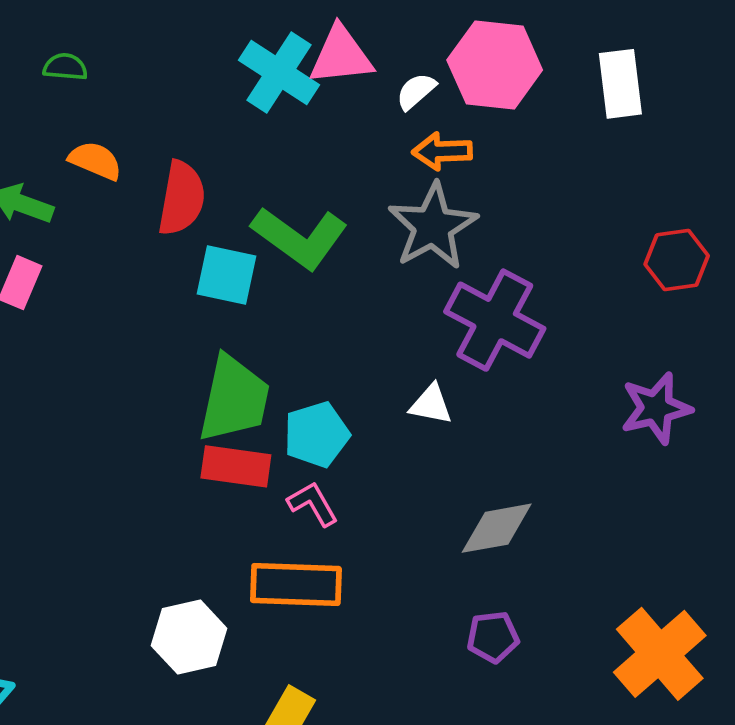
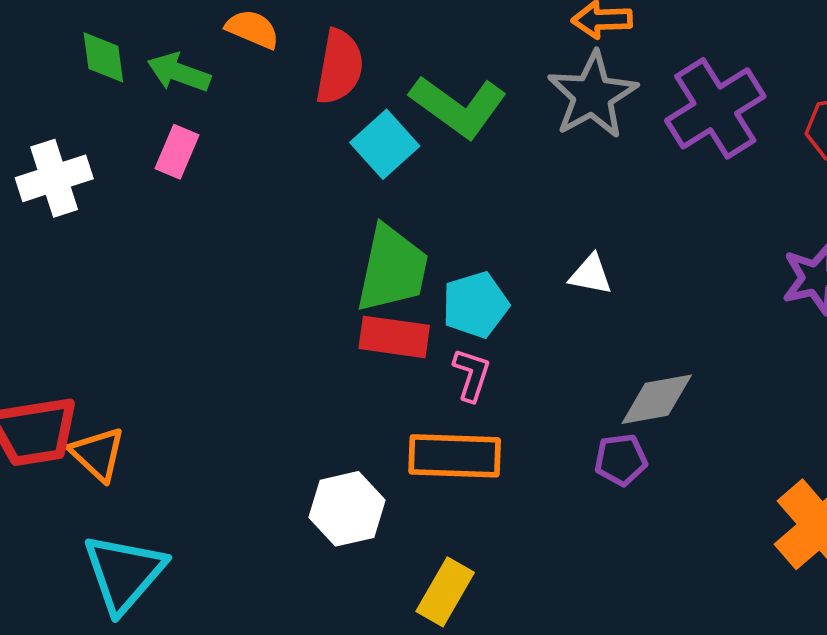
cyan square: (227, 275) -> (385, 144), turned 36
purple cross: (495, 320) -> (715, 108), moved, turned 30
pink L-shape: (313, 504) -> (472, 375), turned 48
purple pentagon: (493, 637) -> (621, 460), moved

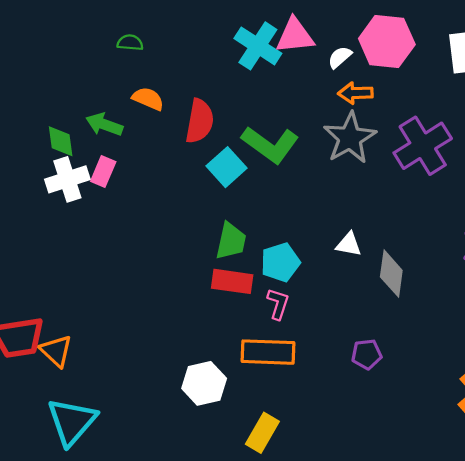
green diamond: (103, 57) -> (61, 141), moved
white cross: (54, 178) -> (67, 179), moved
green trapezoid: (392, 269) -> (231, 241), size x0.7
gray diamond: (657, 399) -> (391, 274), moved, turned -72

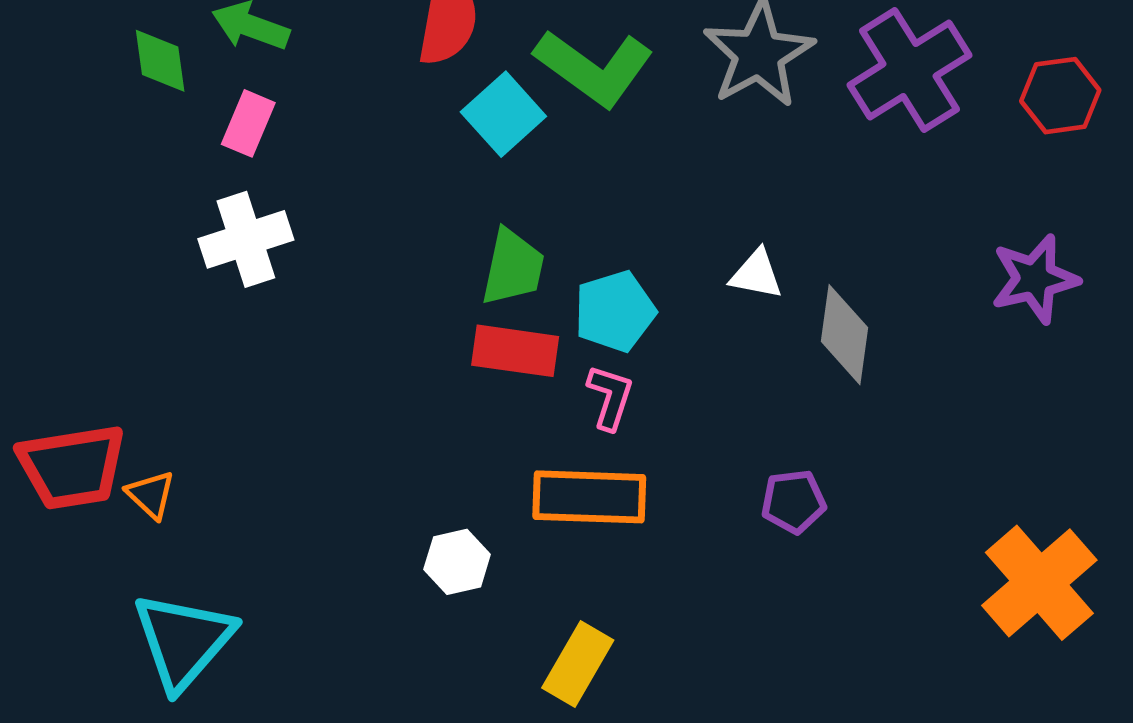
white cross: (67, 179) -> (246, 239), moved
orange triangle: (56, 351) -> (151, 495), size x0.7
white hexagon: (204, 383) -> (457, 562), size x0.7

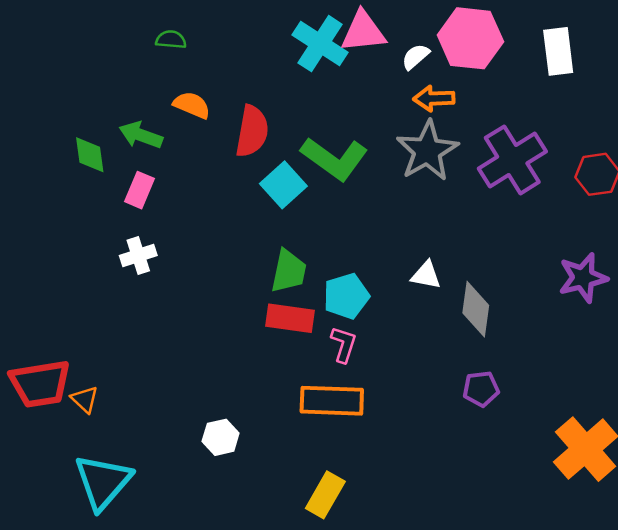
white cross: (246, 239) -> (138, 255), size x0.7
purple pentagon: (793, 502) -> (481, 389), moved
white hexagon: (457, 562) -> (221, 437), moved

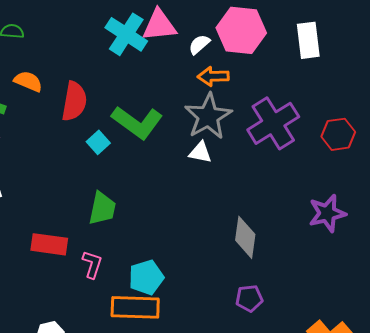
cyan square: (283, 185) -> (98, 142), size x0.7
white triangle: (426, 275) -> (200, 152), moved
cyan pentagon: (346, 296) -> (146, 277), moved
red rectangle: (290, 318) -> (49, 244), moved
pink L-shape: (344, 344) -> (92, 264), moved

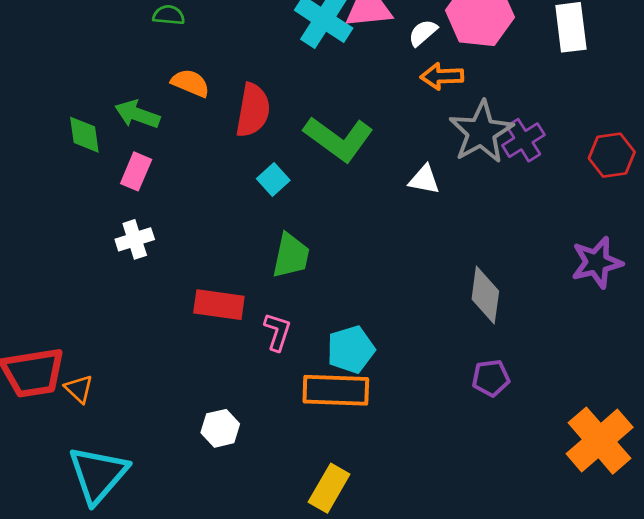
gray star: (208, 116) -> (481, 132), moved
purple cross: (273, 123) -> (523, 140), size x0.6
cyan square: (98, 142) -> (273, 180), moved

